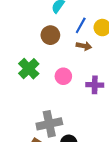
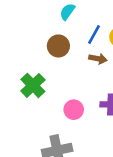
pink circle: (63, 76) -> (74, 110), moved

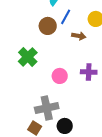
blue line: (94, 35) -> (66, 17), moved

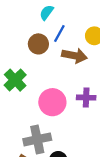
brown arrow: (79, 36) -> (75, 56), size x1.5
pink circle: (60, 76) -> (52, 102), size x1.5

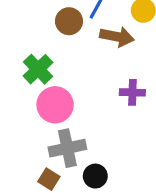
pink circle: (52, 102) -> (55, 105), moved

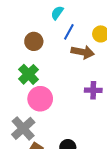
brown circle: (69, 21) -> (34, 41), moved
gray cross: (67, 148) -> (23, 128), moved, turned -30

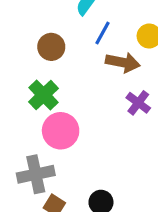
purple cross: (93, 90) -> (138, 103), moved, turned 35
gray cross: (23, 128) -> (36, 174), turned 30

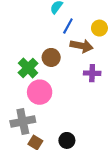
brown circle: (51, 47) -> (51, 57), moved
purple cross: (138, 103) -> (92, 73), turned -35

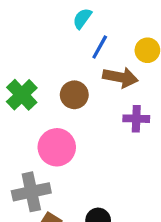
green cross: (28, 68) -> (22, 95), moved

